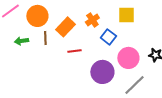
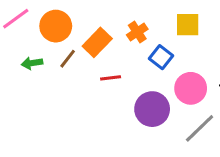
brown line: (45, 38) -> (68, 59), turned 40

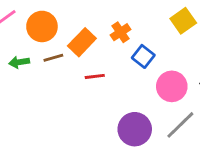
yellow square: (188, 25) -> (183, 21), moved, turned -35
brown line: (68, 59) -> (53, 58), turned 36
purple circle: (152, 109) -> (135, 129), moved

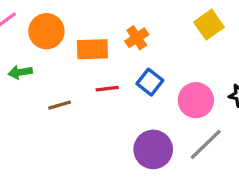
orange rectangle: (82, 42) -> (92, 49), turned 44
blue square: (143, 56) -> (150, 82), moved
brown line: (53, 58) -> (60, 105), moved

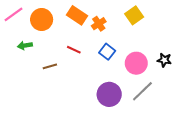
yellow square: (209, 25) -> (134, 15), moved
orange rectangle: (92, 49) -> (77, 15), moved, turned 36
red line: (107, 89) -> (74, 50), moved, turned 32

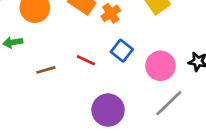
red line: (74, 50) -> (86, 60), moved
purple circle: (109, 94) -> (108, 110), moved

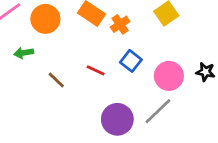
brown line: (46, 70) -> (56, 80), turned 60
gray line: (169, 103) -> (158, 111), moved

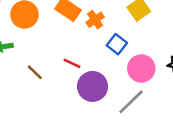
blue square: (131, 61) -> (117, 44), moved
purple circle: (117, 119) -> (93, 86), moved

